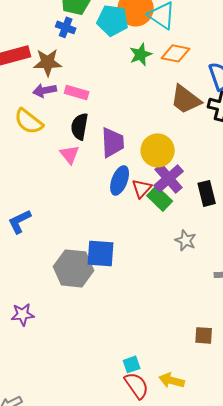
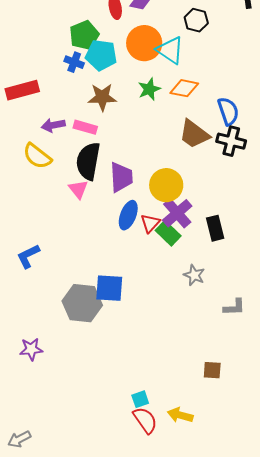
cyan pentagon: (113, 20) -> (101, 55), moved
brown star: (48, 62) -> (102, 97), moved
black semicircle: (80, 126) -> (88, 161), size x1.4

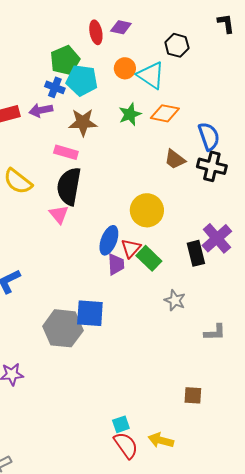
orange circle: (144, 43) -> (125, 68), size x0.6
purple arrow: (53, 125) -> (41, 110), moved
brown trapezoid: (194, 134) -> (175, 159), size x0.7
purple trapezoid: (121, 177) -> (116, 264), moved, size x0.7
purple cross: (177, 213) -> (217, 238), moved

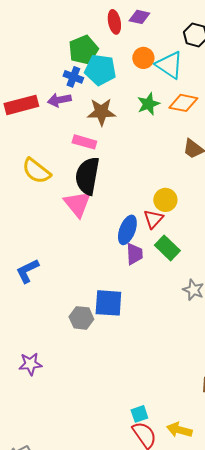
yellow circle: (147, 210) -> (165, 200), size x0.7
pink triangle: (59, 214) -> (77, 204), size x1.4
red triangle: (131, 248) -> (153, 219), moved
gray hexagon: (63, 328) -> (81, 318), size x0.6

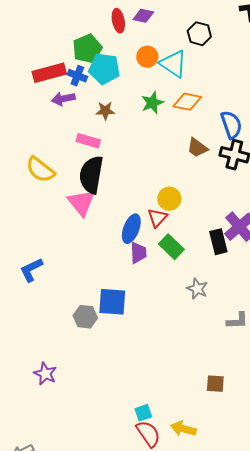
red rectangle: (21, 105) -> (49, 73), moved
brown star: (101, 112) -> (105, 111), size x0.7
purple star: (30, 364) -> (45, 374), moved, turned 30

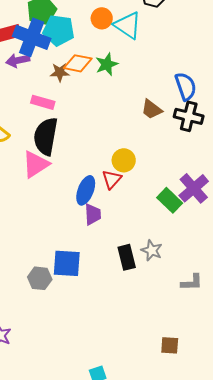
blue cross: (77, 76) -> (32, 37), size x1.8
orange diamond: (187, 102) -> (78, 63), moved
pink triangle: (81, 203) -> (36, 164), turned 36
black rectangle: (218, 242) -> (127, 257), moved
green rectangle: (171, 247) -> (170, 200), moved

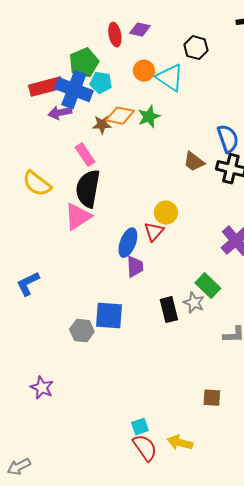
cyan pentagon: (59, 30) -> (101, 83), size x0.7
pink rectangle: (43, 102) -> (85, 155), turned 40
green rectangle: (170, 200) -> (208, 286), moved

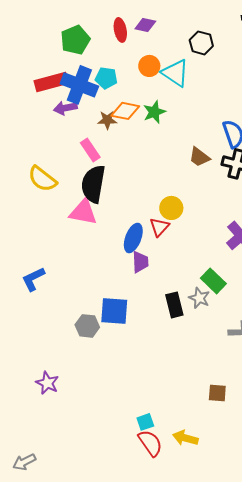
green pentagon: (84, 63) -> (75, 40), moved
pink triangle: (78, 217) -> (83, 212), turned 44

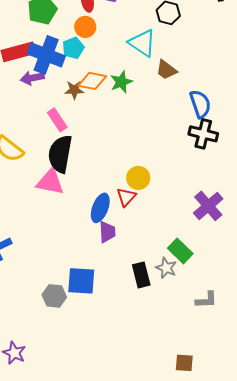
orange circle: (149, 66) -> (85, 27), moved
cyan pentagon: (106, 78) -> (73, 48), turned -30
brown trapezoid: (199, 157) -> (166, 70), moved

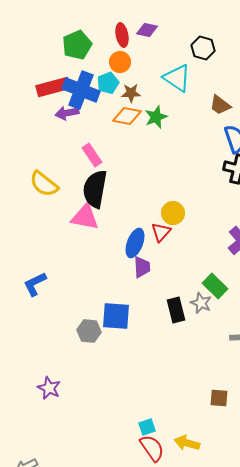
brown trapezoid: (166, 70) -> (220, 105), moved
brown star: (74, 90) -> (131, 93), moved

